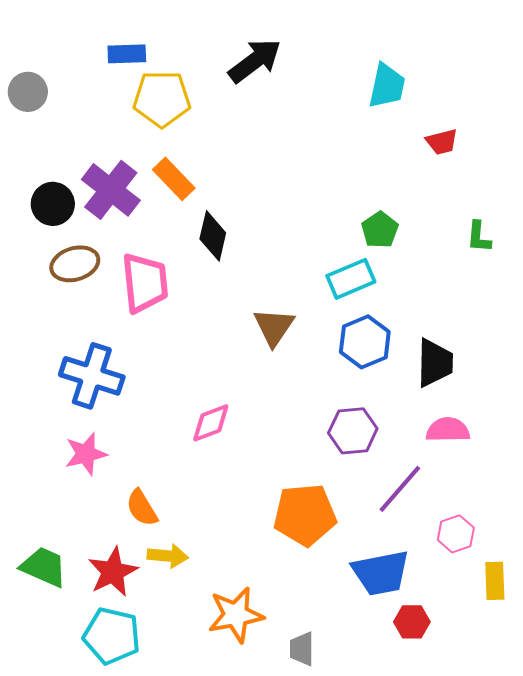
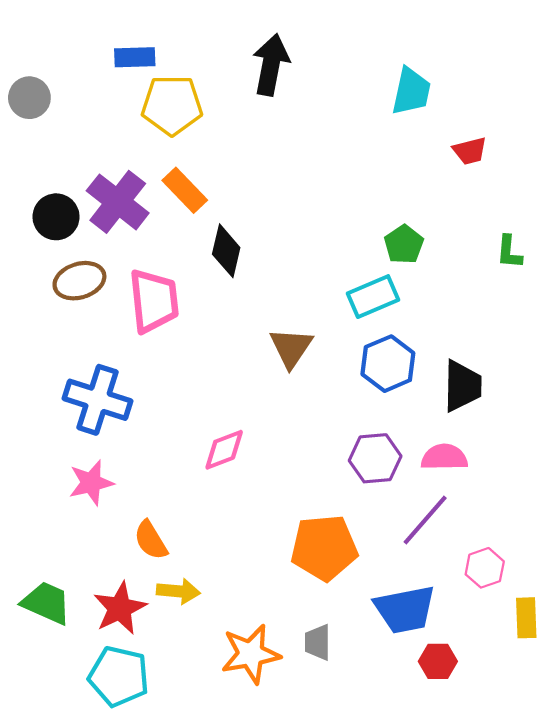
black arrow: (255, 61) -> (271, 65), turned -42
pink semicircle: (448, 430) -> (444, 457), moved
gray trapezoid: (302, 649) -> (318, 642), moved

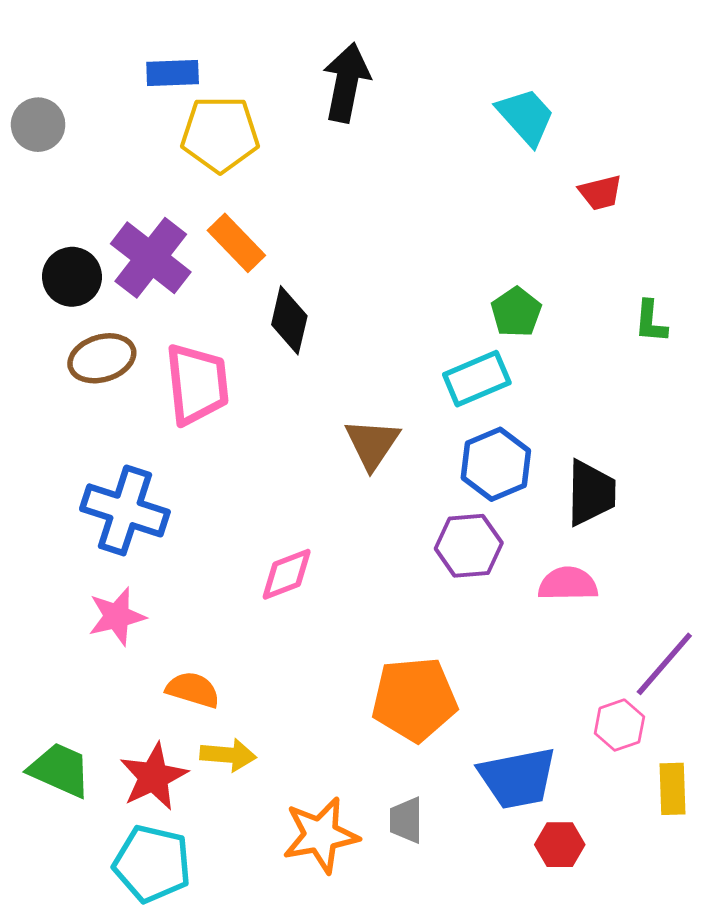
cyan trapezoid: (411, 91) -> (526, 116), turned -54
purple hexagon: (375, 458) -> (469, 546), moved
purple line: (425, 520) -> (664, 664), moved
orange semicircle: (151, 540) -> (193, 690), turned 138

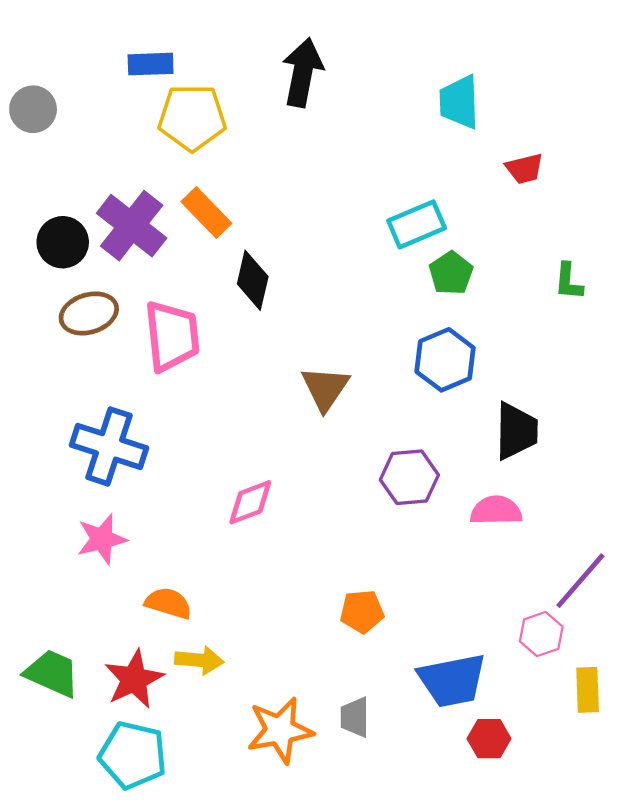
cyan trapezoid: (526, 116) -> (459, 102), turned -140
cyan rectangle: (477, 379) -> (417, 224), moved
blue hexagon: (496, 464) -> (445, 360), moved
orange pentagon: (414, 699) -> (362, 612), size x0.6

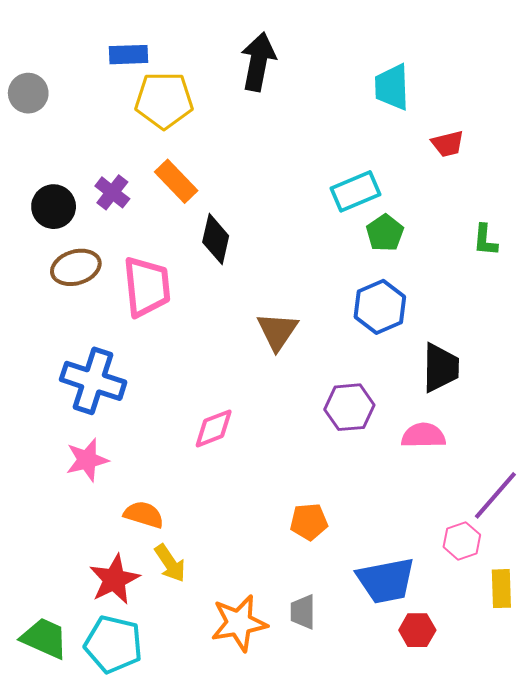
purple cross: (132, 226) -> (112, 192), size x0.6
yellow arrow: (199, 660) -> (170, 563), turned 51
green trapezoid: (52, 673) -> (44, 638), moved

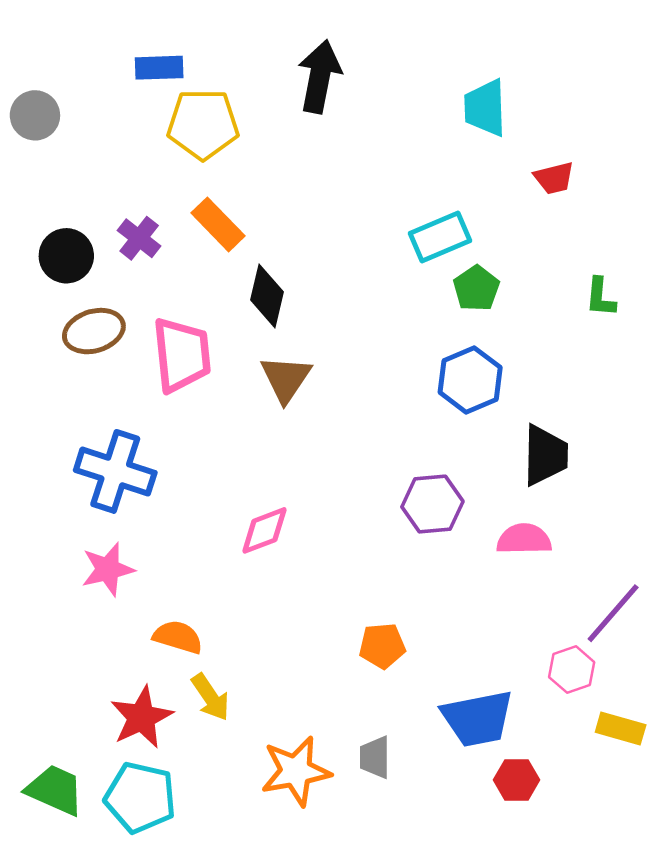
brown triangle: (277, 331) -> (286, 379), moved
yellow rectangle: (501, 589) -> (621, 729), turned -72

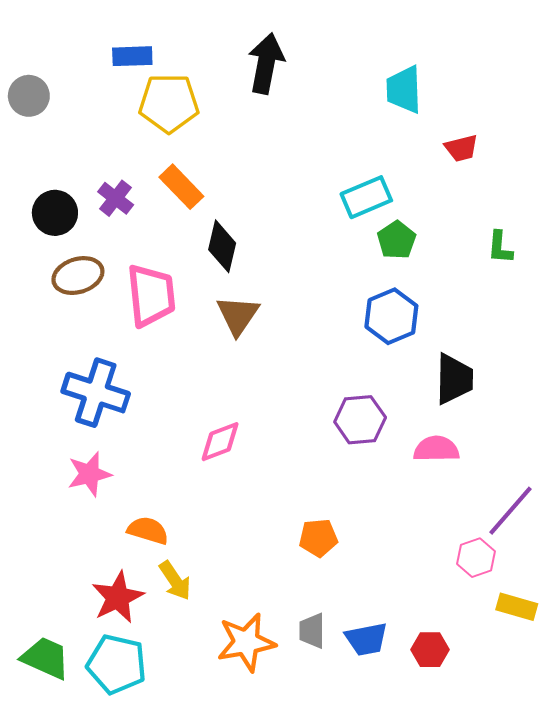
blue trapezoid: (478, 718) -> (366, 639), moved, size x0.7

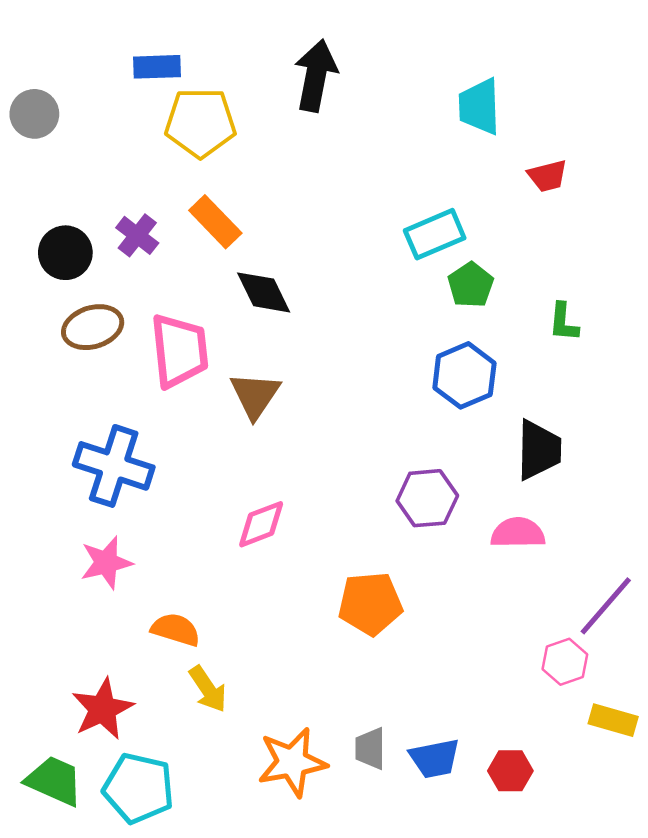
black diamond: (222, 246) -> (264, 292), turned -39
green L-shape: (500, 247) -> (564, 322), moved
brown triangle: (238, 315) -> (255, 395), moved
orange pentagon: (318, 538) -> (370, 604), moved, size x1.4
red star: (118, 597) -> (103, 709), moved

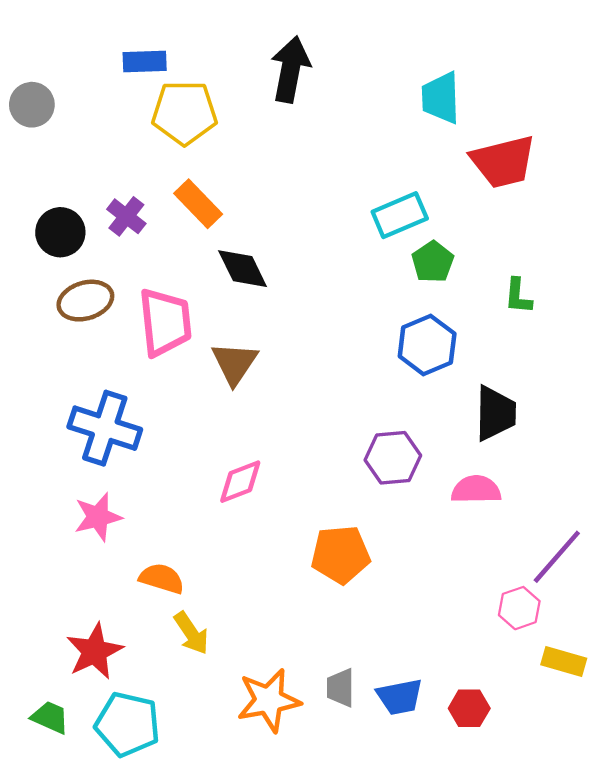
red trapezoid: (547, 176) -> (503, 162), size x1.8
green trapezoid: (54, 781) -> (50, 717), size x0.7

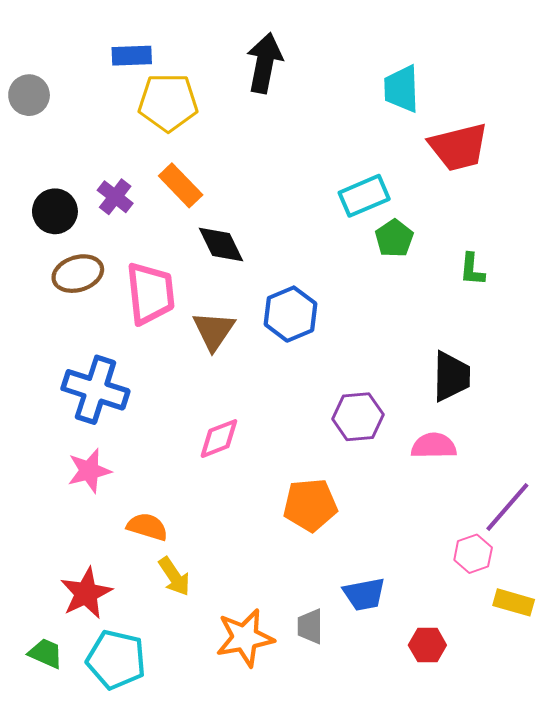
blue hexagon: (427, 345) -> (290, 314), moved
blue trapezoid: (400, 697) -> (364, 594), moved

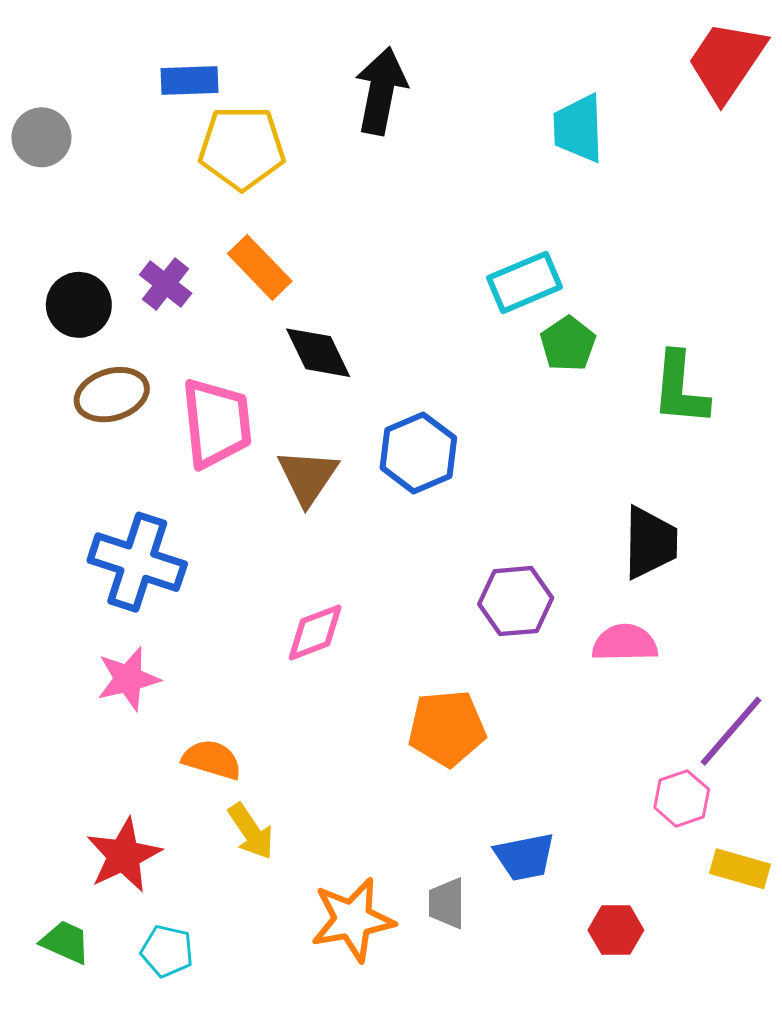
red trapezoid: (459, 147) -> (727, 61), moved, turned 138
green L-shape: (472, 269) -> (680, 389), size x1.6
cyan pentagon: (116, 660) -> (167, 951), size x0.6

